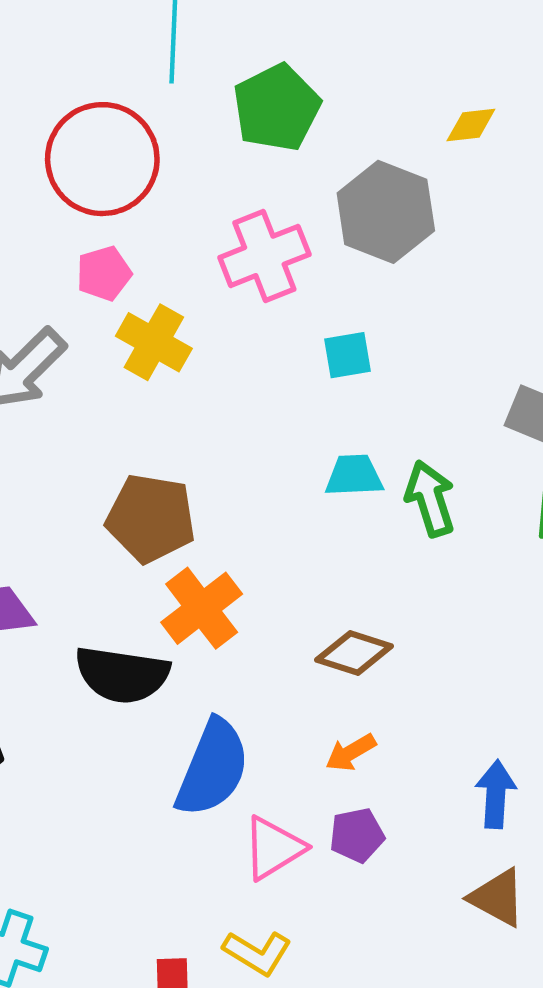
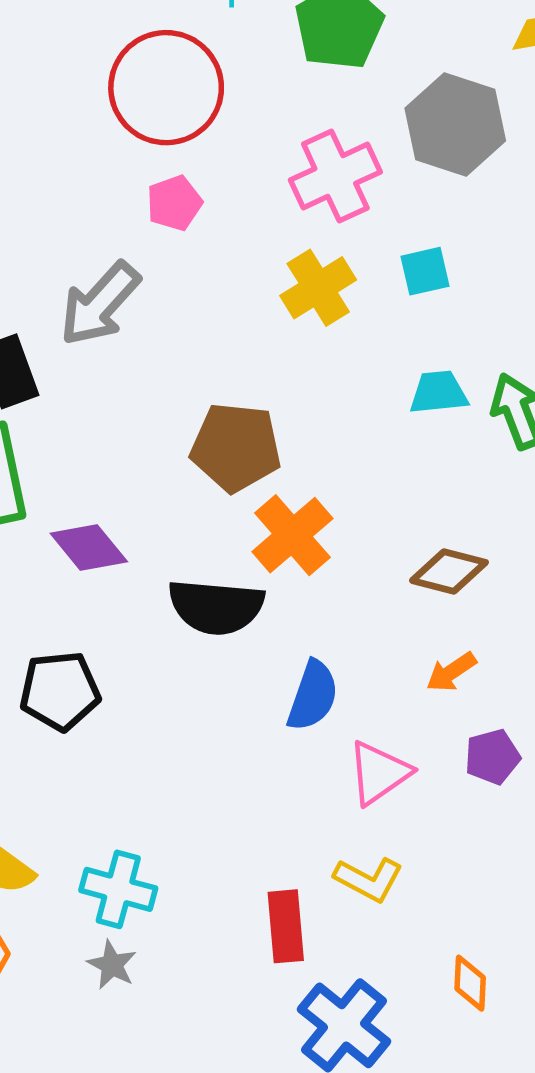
yellow cross: (154, 342) -> (318, 288), moved, turned 32
blue semicircle: (213, 768) -> (313, 696), size x0.7
purple pentagon: (357, 835) -> (492, 757), moved

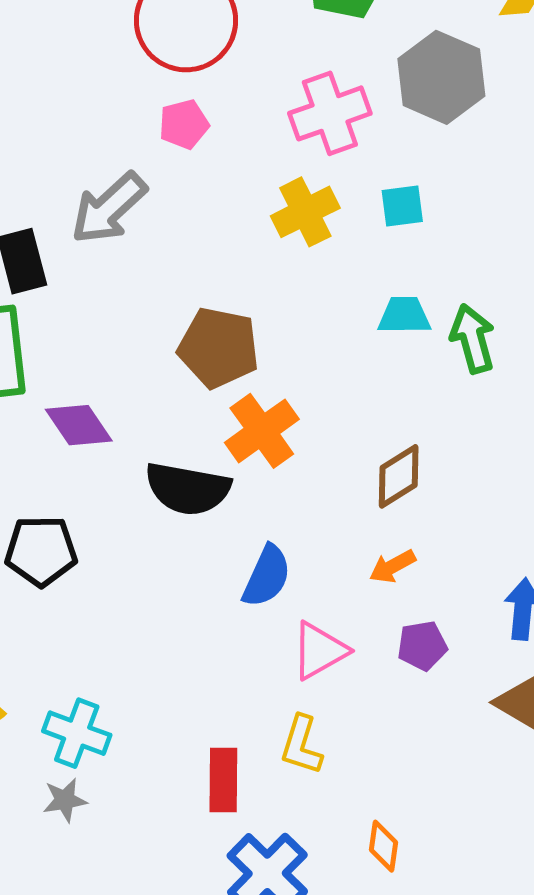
brown diamond: (449, 571) -> (399, 476), turned -52
yellow L-shape: (369, 879) -> (301, 745), turned 74
gray star: (112, 965) -> (65, 800), turned 30

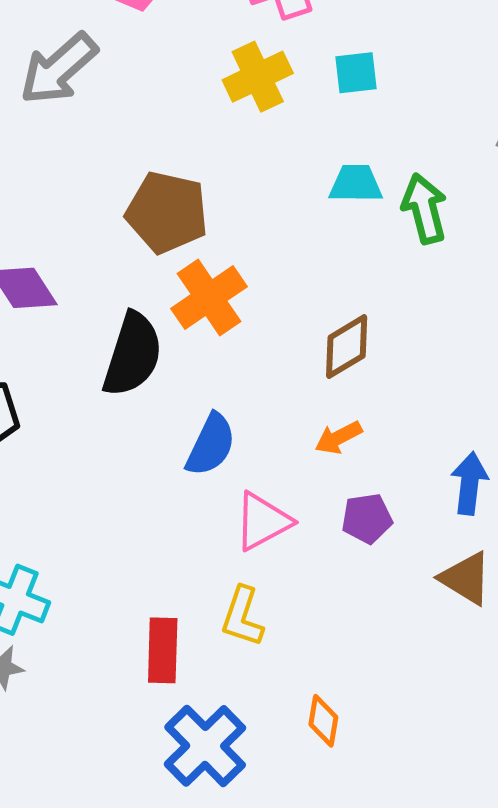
black semicircle: (188, 489) -> (133, 354), turned -84

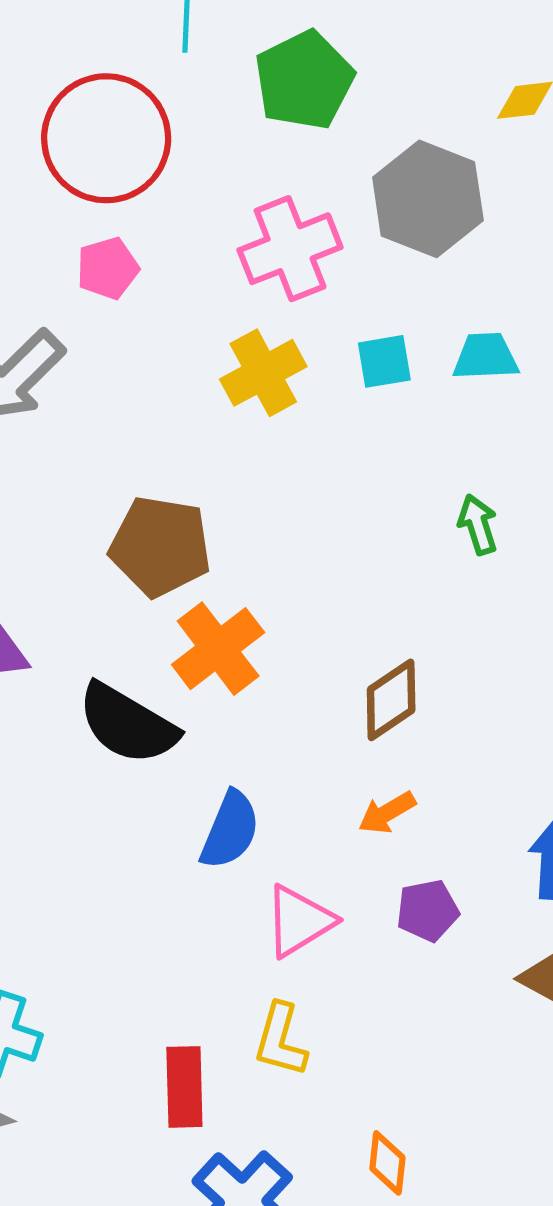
cyan trapezoid: (356, 184) -> (486, 357), moved
green arrow: (424, 209) -> (478, 525), size x0.7
black semicircle: (133, 354) -> (128, 724), turned 106

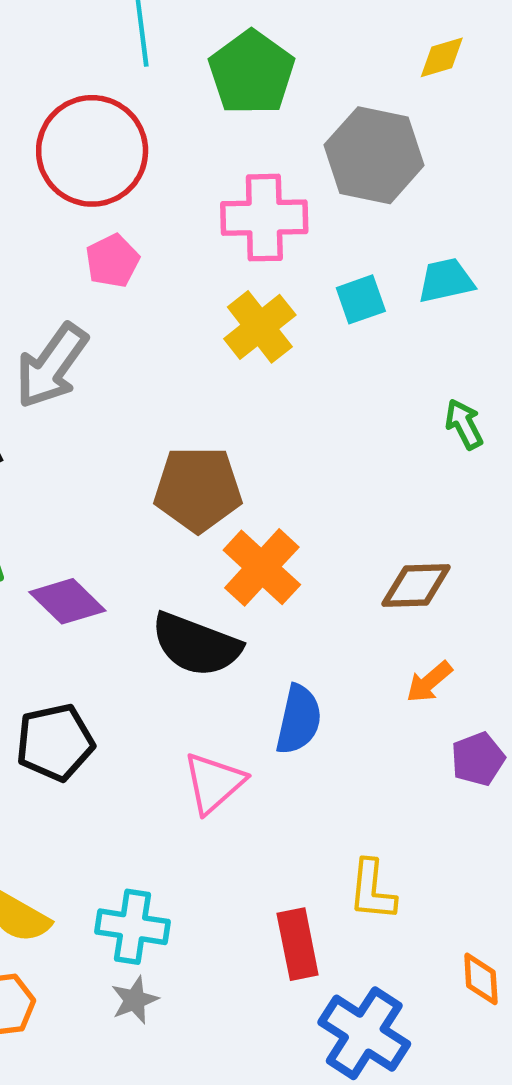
pink cross: (290, 249) -> (264, 218), turned 30
brown diamond: (391, 700) -> (416, 586), turned 42
pink triangle: (299, 921) -> (214, 783), moved

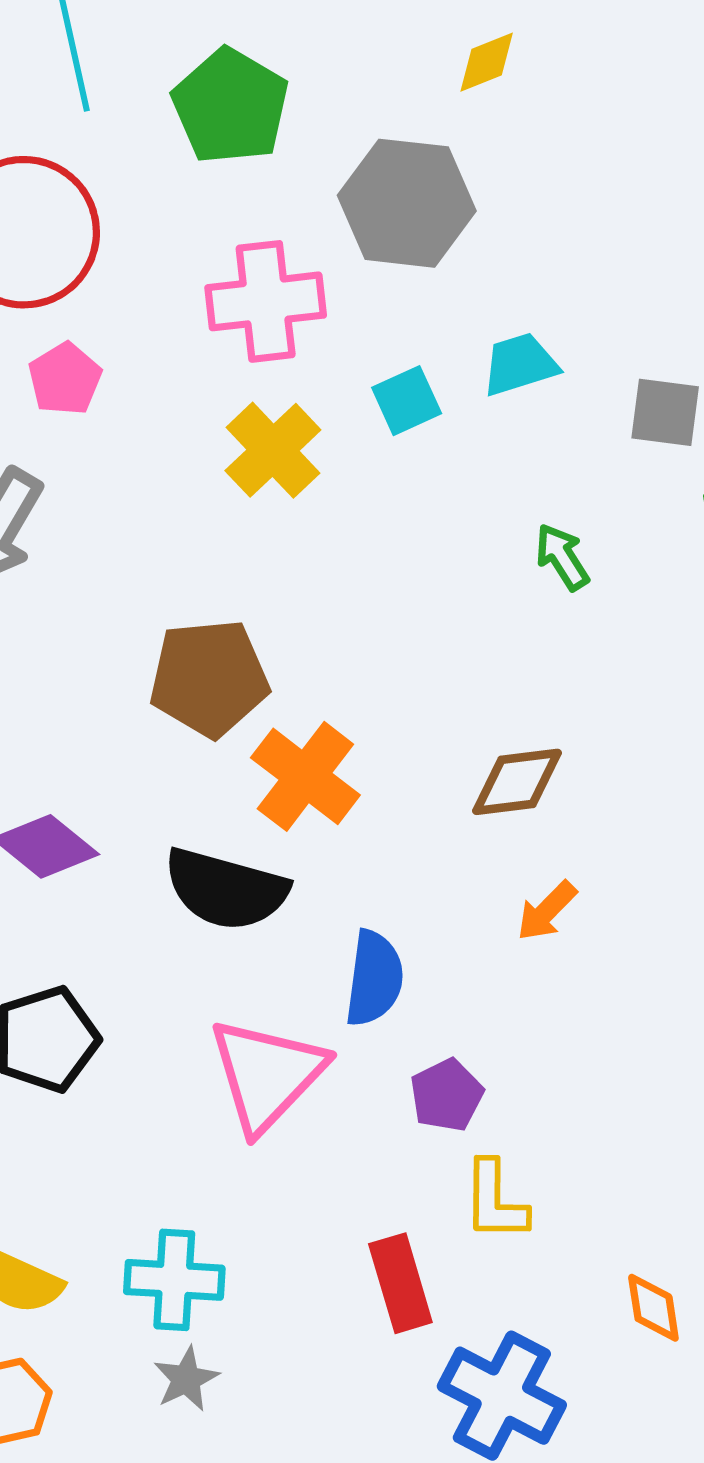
purple pentagon: (478, 759) -> (447, 1095), moved
pink triangle: (214, 783) -> (267, 1075), size x1.4

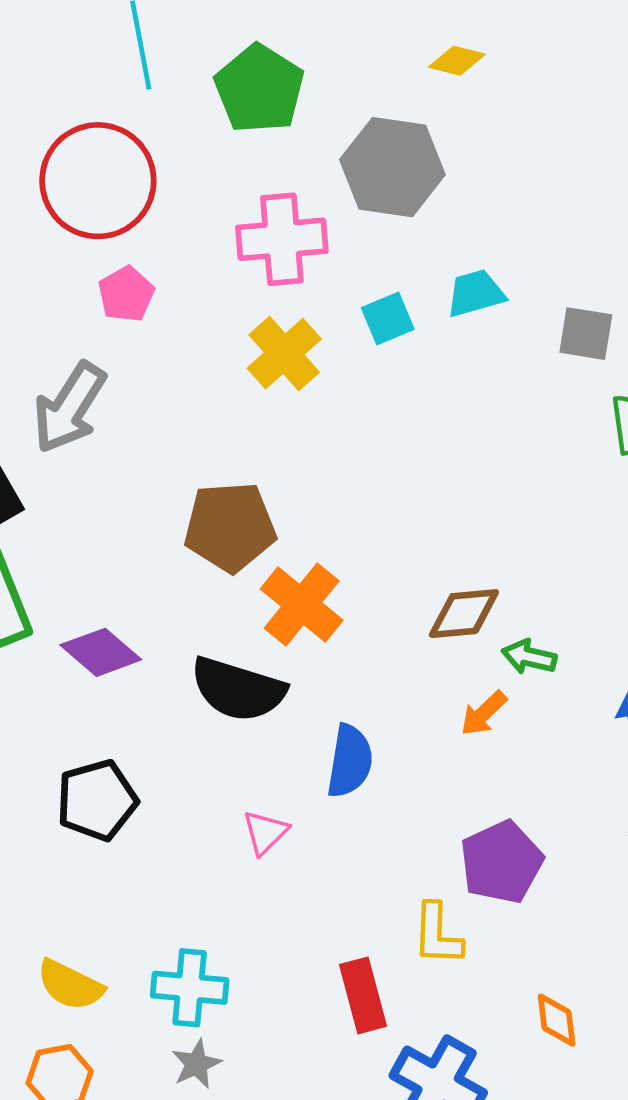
yellow diamond: (487, 62) -> (457, 61), turned 34
green arrow: (562, 557) -> (529, 657), moved, turned -46
pink triangle: (267, 1075) -> (265, 832), size x0.5
purple pentagon: (447, 1095) -> (501, 862), moved, size x1.5

